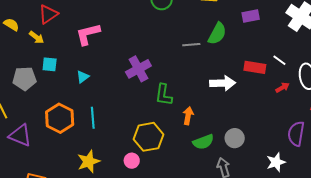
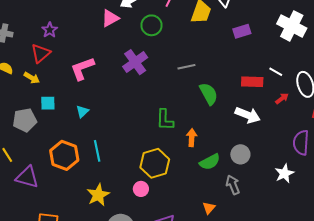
green semicircle: (217, 34) -> (209, 94), moved, turned -50
purple cross: (138, 69) -> (135, 62), moved
white arrow: (223, 83) -> (248, 115), moved, turned 30

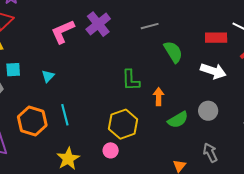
pink L-shape: (82, 68) -> (63, 32), moved
gray arrow: (233, 185) -> (210, 153), moved

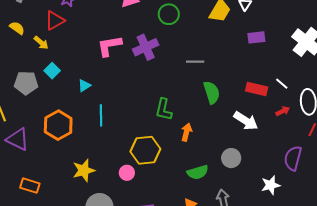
cyan square: (13, 70) -> (52, 71), turned 35
cyan line: (65, 115) -> (101, 115), moved
green semicircle: (178, 120) -> (198, 172), moved

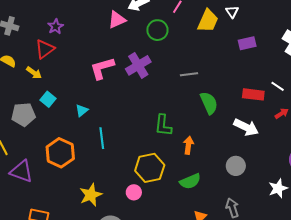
green semicircle: (198, 172) -> (190, 181), moved

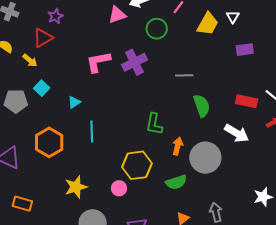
gray circle: (236, 166) -> (205, 158), moved, size x1.6

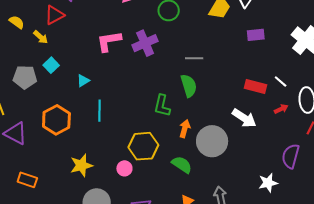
green semicircle: (202, 106) -> (189, 86), moved
green semicircle: (176, 182) -> (182, 165), turned -130

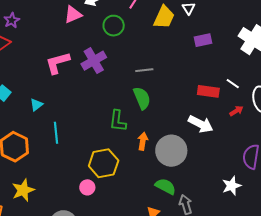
yellow star: (81, 165) -> (23, 190), moved
green semicircle: (182, 165) -> (165, 186), moved

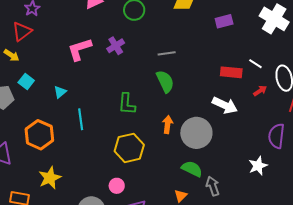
purple cross: (94, 61) -> (116, 46), size x0.7
green L-shape: (118, 121) -> (127, 104), moved
pink circle: (87, 187) -> (117, 186), moved

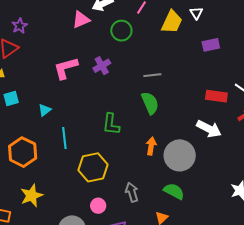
cyan square: (26, 81) -> (11, 98), turned 35
yellow hexagon: (129, 148) -> (93, 167), moved
gray arrow: (213, 186) -> (132, 192), moved

